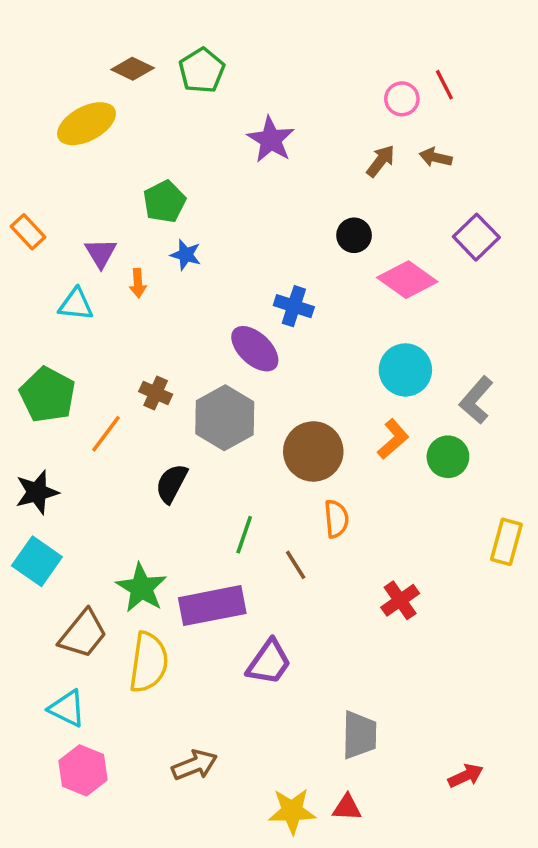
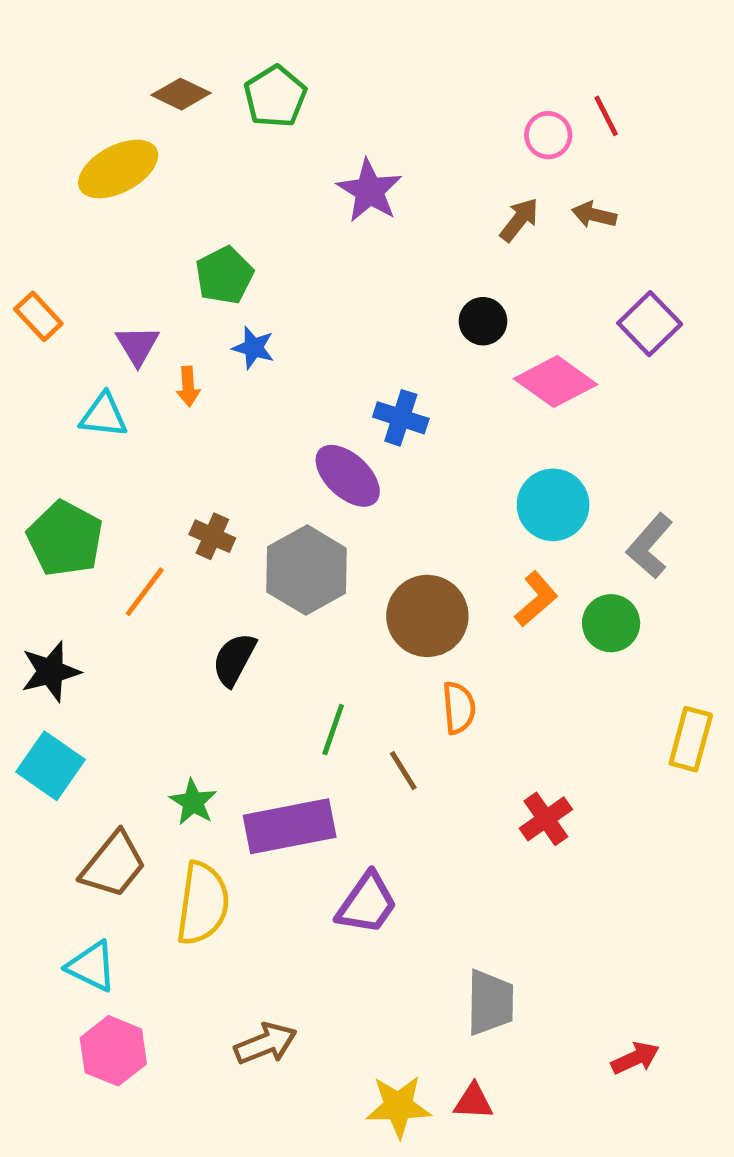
green star: (141, 588) -> (193, 802), size x0.7

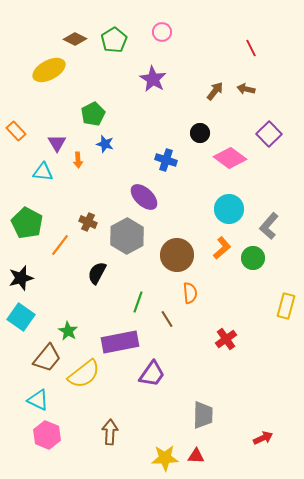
pink circle: (548, 135) -> (162, 32), moved
blue cross: (401, 418) -> (166, 160), moved
green star: (193, 802) -> (68, 331), moved
yellow semicircle: (203, 903) -> (84, 374), turned 44
brown arrow: (266, 1044) -> (110, 432), turned -65

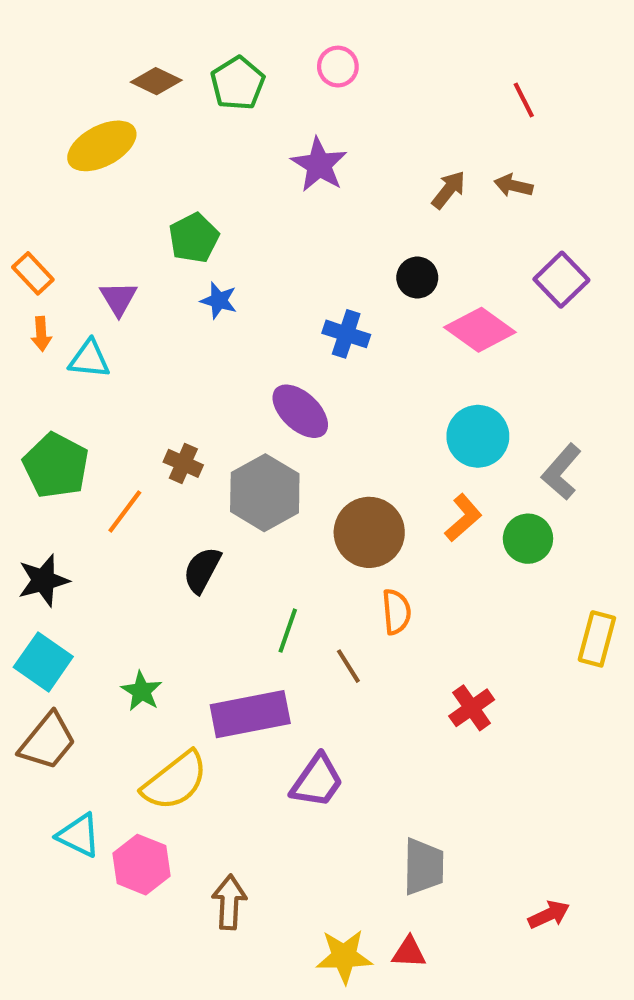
orange arrow: (78, 160) -> (41, 334), moved
brown trapezoid: (47, 358) -> (48, 741), moved
pink hexagon: (47, 435) -> (142, 865), moved

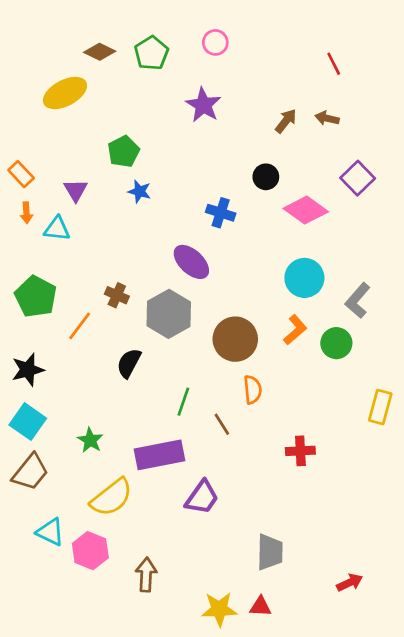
red cross: (472, 708) -> (300, 451), turned 32

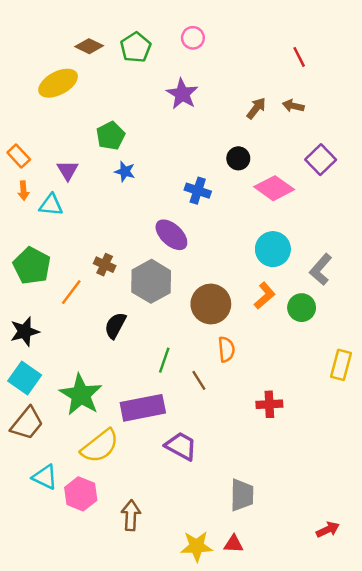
green star: (90, 440) -> (81, 395), size x1.8
purple trapezoid: (202, 497) -> (181, 446), turned -96
red arrow: (350, 583) -> (328, 530), moved

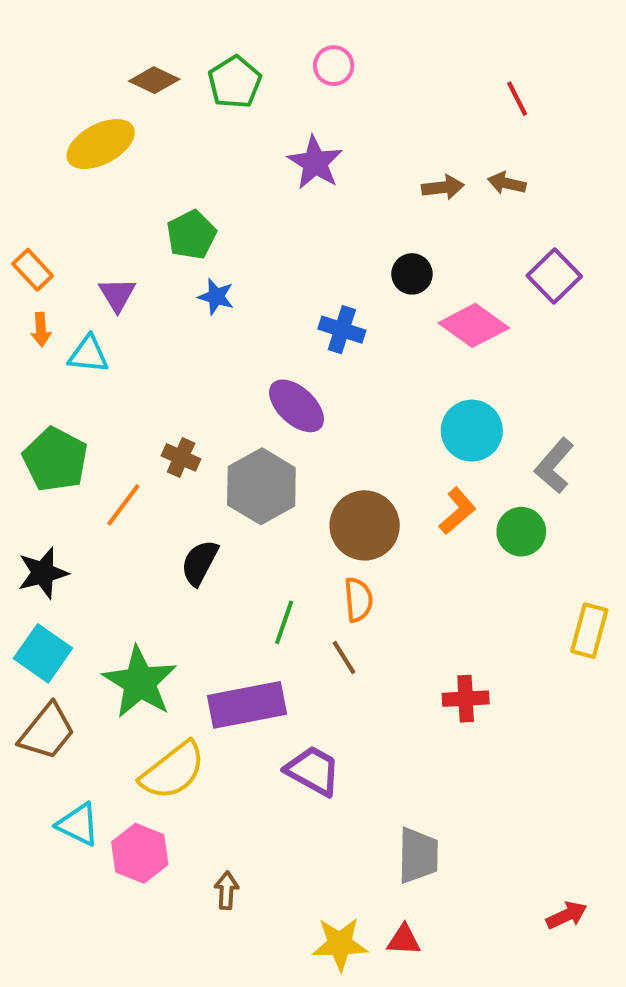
brown arrow: (256, 108) -> (443, 187), turned 45
orange semicircle: (226, 349) -> (358, 600), moved
brown arrow: (131, 515) -> (226, 890), size x0.7

